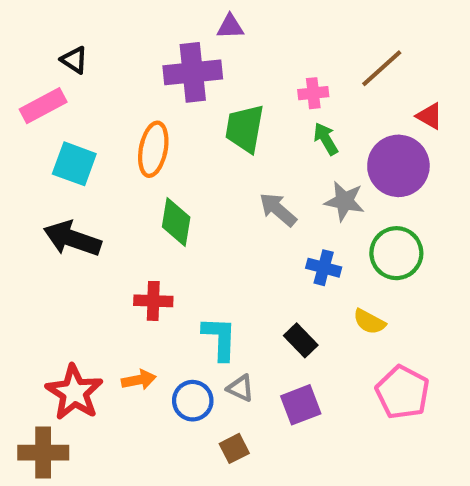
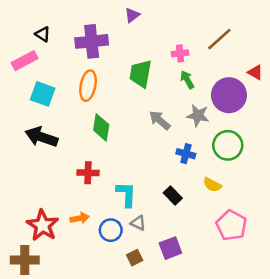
purple triangle: (230, 27) -> (132, 15), turned -35
purple cross: (193, 72) -> (92, 41), moved
red triangle: (430, 116) -> (255, 72), moved
purple square: (301, 405) -> (170, 248), moved

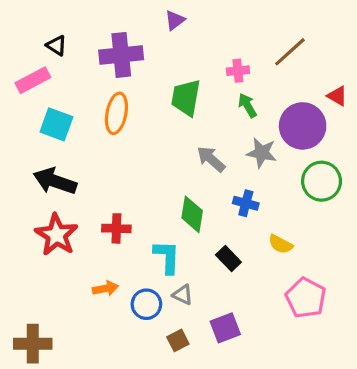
green diamond: (101, 127) -> (192, 214), moved
green circle: (228, 145) -> (322, 181), moved
red star: (43, 225) -> (56, 235), moved

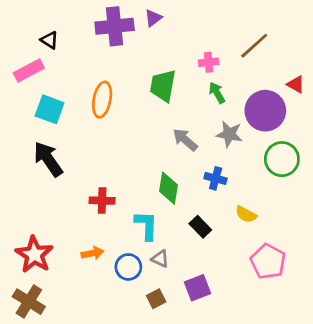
purple cross: (121, 55) -> (115, 26), moved
black arrow: (55, 181) -> (48, 159), turned 36
red star: (56, 235) -> (34, 255), moved
brown cross: (33, 344) -> (29, 302), turned 32

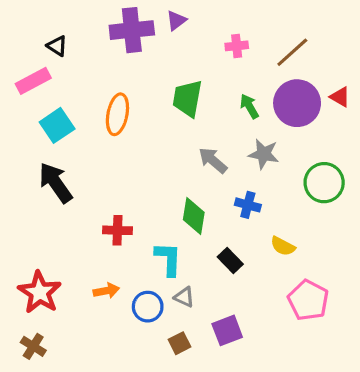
pink cross: (209, 62) -> (237, 46), moved
cyan square: (50, 109) -> (57, 125), turned 36
purple circle: (265, 111) -> (297, 103), moved
brown cross: (29, 302) -> (33, 346), size x0.7

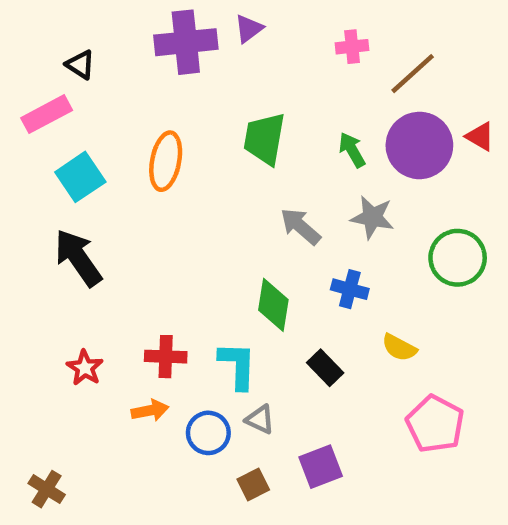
pink cross: (237, 46) -> (352, 47), moved
red cross: (117, 230) -> (166, 357), moved
red star: (40, 292) -> (85, 368), moved, size x0.6

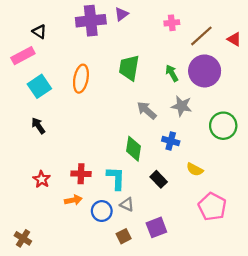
red triangle: (480, 136) -> (234, 39), moved
black arrow: (78, 258) -> (38, 126), size x0.6

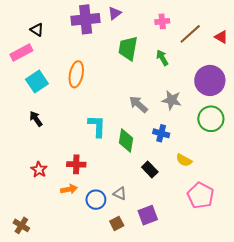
green trapezoid: (129, 68) -> (128, 48), moved
purple circle: (205, 71) -> (210, 80), moved
green arrow: (172, 73) -> (162, 58), moved
cyan L-shape: (116, 178) -> (97, 126), moved

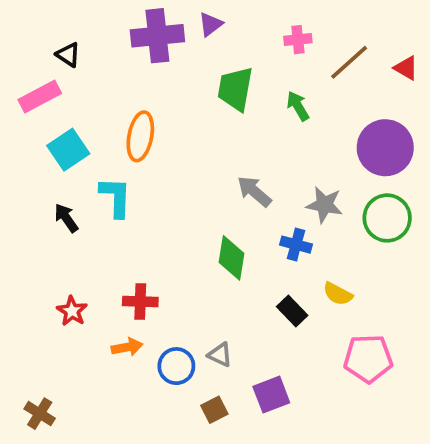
gray star: (172, 100) -> (324, 205), moved
cyan L-shape: (97, 126) -> (116, 197), moved
black rectangle: (150, 170) -> (292, 311), moved
pink pentagon: (201, 195) -> (368, 358), turned -30

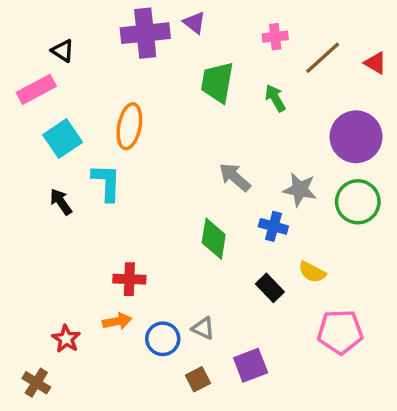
purple triangle: (211, 24) -> (194, 23), turned -45
red star: (72, 311) -> (66, 339), moved

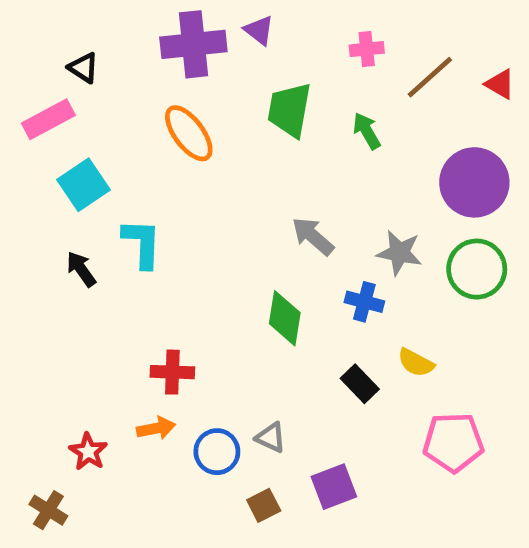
orange ellipse: (129, 126) -> (189, 133), moved, turned -48

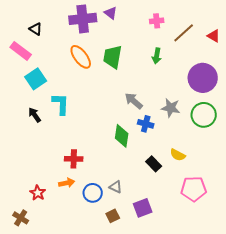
green trapezoid: (289, 110) -> (113, 57), moved
pink rectangle: (48, 119) -> (21, 51), turned 65
green arrow: (367, 131) -> (157, 56), turned -140
blue cross: (364, 302) -> (146, 124), moved

